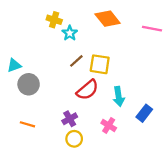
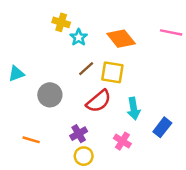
orange diamond: (108, 19) -> (121, 39), moved
gray circle: (29, 84) -> (50, 95), moved

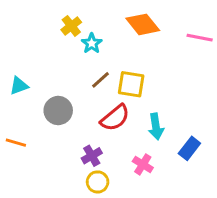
yellow cross: (61, 22) -> (71, 26), turned 35
orange diamond: (121, 39) -> (143, 24), moved
orange line: (31, 140) -> (16, 143), moved

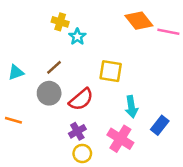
orange diamond: (143, 24) -> (139, 21), moved
yellow cross: (71, 26) -> (60, 22), turned -35
brown line: (100, 80) -> (54, 67), moved
red semicircle: (115, 118) -> (81, 99), moved
pink cross: (143, 164) -> (120, 139), size x1.5

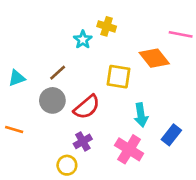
orange diamond: (139, 21) -> (154, 58), moved
yellow cross: (60, 22) -> (107, 26), moved
yellow circle: (82, 153) -> (67, 165), moved

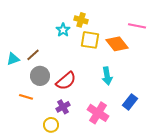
brown line: (58, 73) -> (33, 55), moved
yellow square: (118, 77) -> (90, 40), moved
cyan arrow: (141, 115) -> (107, 76), moved
orange line: (14, 130) -> (26, 97), moved

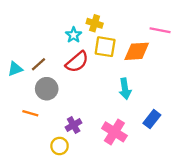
orange diamond: (117, 44) -> (137, 51), turned -55
red semicircle: (66, 81) -> (77, 62), moved

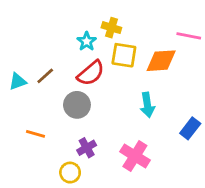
gray circle: (47, 89) -> (77, 105), moved
blue rectangle: (152, 119) -> (190, 128), moved

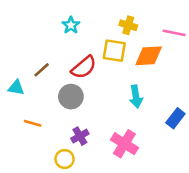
yellow cross: (111, 28) -> (128, 25), moved
cyan star: (87, 41) -> (71, 25), moved
cyan triangle: (18, 81) -> (16, 88), moved, turned 30

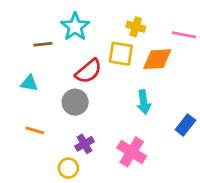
cyan star: (71, 25) -> (75, 27), size x1.5
brown line: (42, 70) -> (43, 44), moved, turned 36
cyan triangle: (16, 88) -> (29, 83), moved

